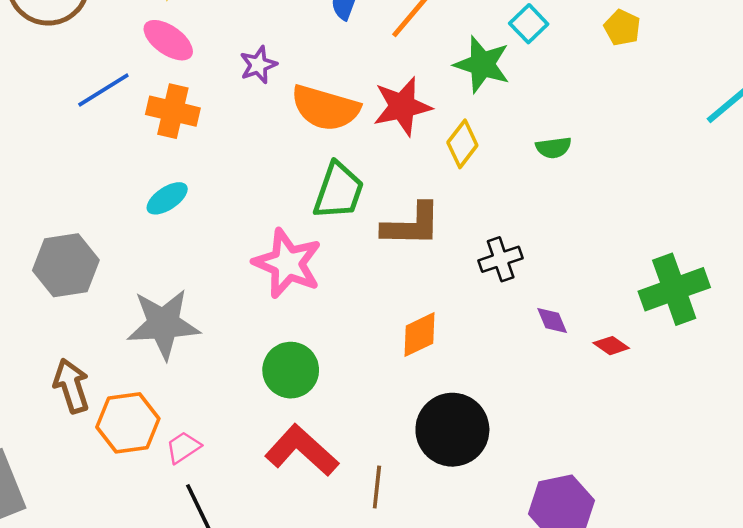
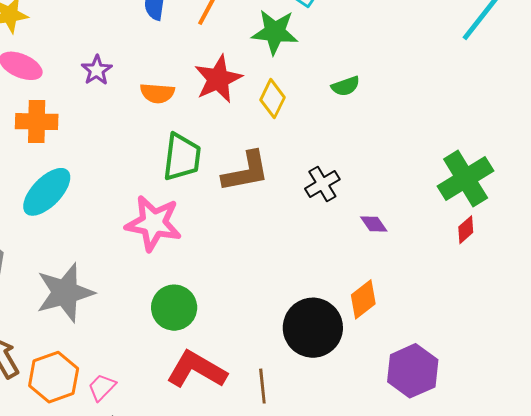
orange semicircle: (325, 108) -> (157, 93), size x0.6
cyan ellipse: (167, 198) -> (47, 192), size x1.6
orange diamond: (419, 335) -> (363, 299), moved
red diamond: (611, 346) -> (466, 230), moved, turned -64

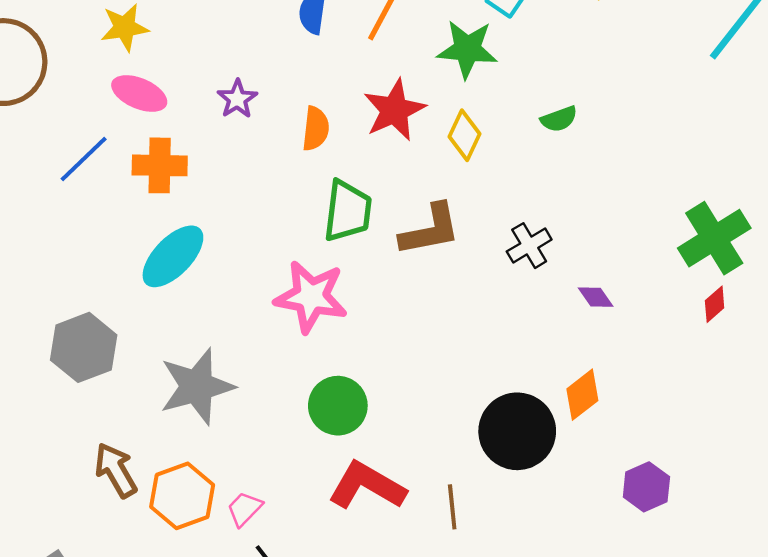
orange semicircle: (157, 93) -> (316, 129), turned -88
purple hexagon: (413, 371) -> (646, 487), size x0.7

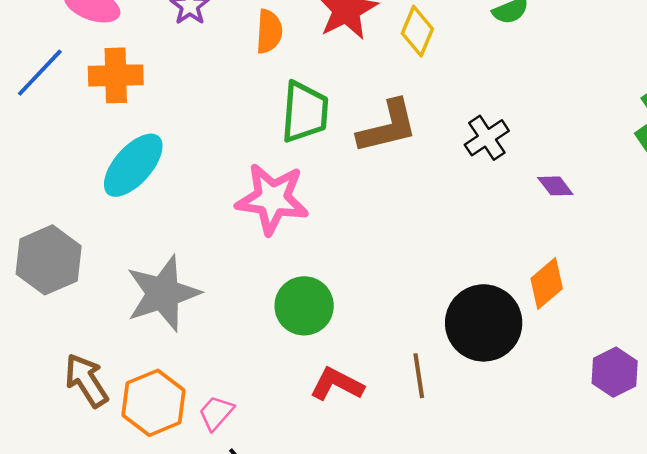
red L-shape: (367, 486) -> (337, 384), size x0.7
brown line: (452, 507) -> (419, 376), moved

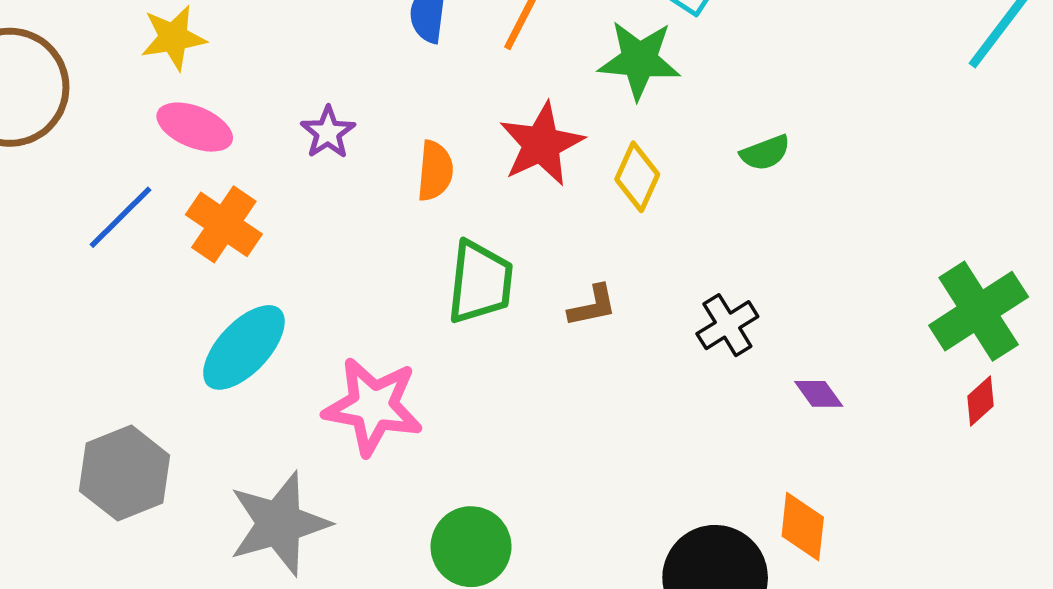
orange cross: (116, 75) -> (224, 224), turned 34
brown L-shape: (388, 127) -> (593, 306), size x0.6
pink star: (272, 199) -> (373, 406), moved
orange diamond: (547, 284) -> (803, 527), turned -45

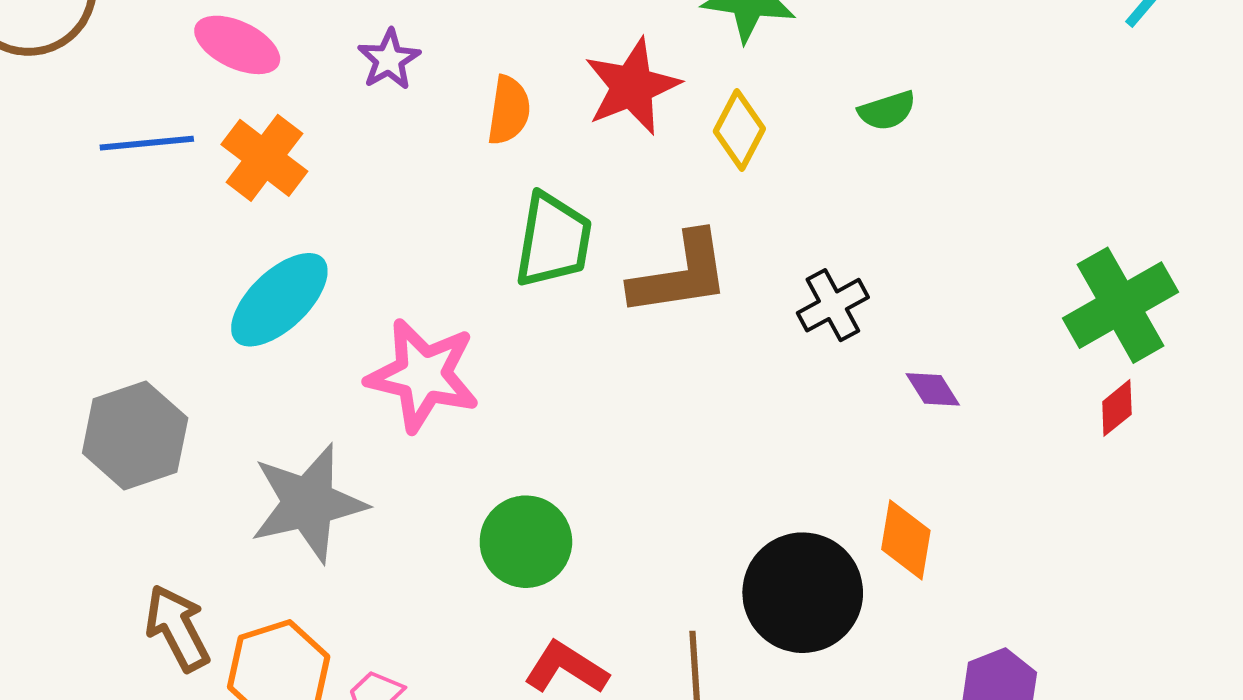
blue line: (121, 217) -> (147, 143), turned 36
brown L-shape: (593, 306) -> (680, 275), size x1.8

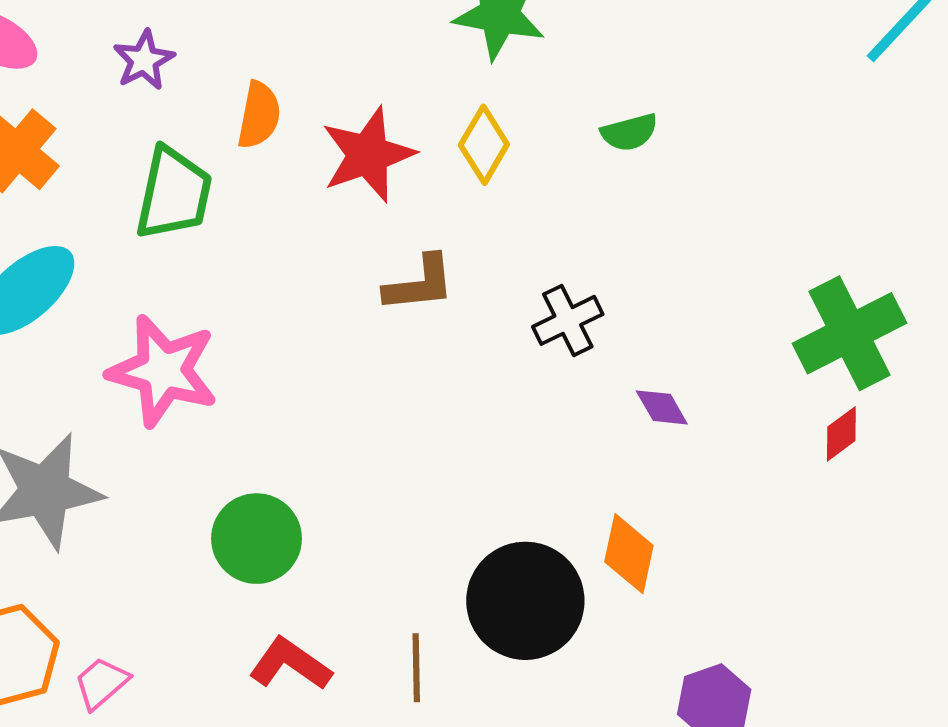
red star: (632, 86) -> (368, 155), moved
green trapezoid: (553, 240) -> (174, 193), moved
brown L-shape: (680, 275) -> (419, 284), size x0.7

